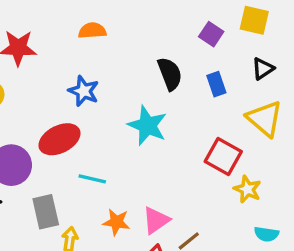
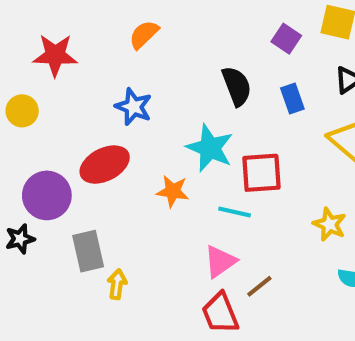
orange semicircle: (92, 31) -> (144, 35), turned -40
red square: (223, 157) -> (261, 173), moved, turned -33
cyan line: (92, 179) -> (235, 212), moved
orange star: (116, 222) -> (173, 191), moved

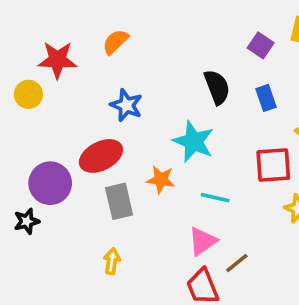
orange semicircle: (144, 35) -> (115, 42), moved
yellow circle: (22, 111) -> (28, 94), moved
red square: (261, 173) -> (273, 165), moved
gray rectangle: (88, 251) -> (119, 201), moved

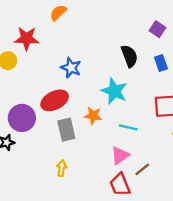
orange semicircle: (115, 42) -> (58, 13), moved

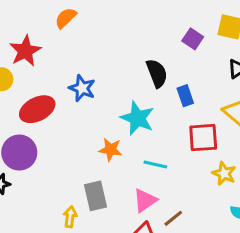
red star: (27, 38) -> (25, 51), turned -30
blue rectangle: (161, 63) -> (185, 96), moved
red ellipse: (55, 100) -> (37, 109), moved
gray rectangle: (66, 130) -> (96, 196), moved

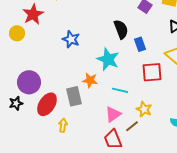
red ellipse: (37, 109) -> (47, 104), moved, turned -30
yellow star: (224, 173) -> (144, 109), moved
gray rectangle: (96, 196) -> (74, 96), moved

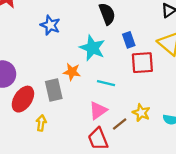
blue rectangle: (140, 44) -> (129, 40), moved
yellow star: (144, 109) -> (141, 113), moved

